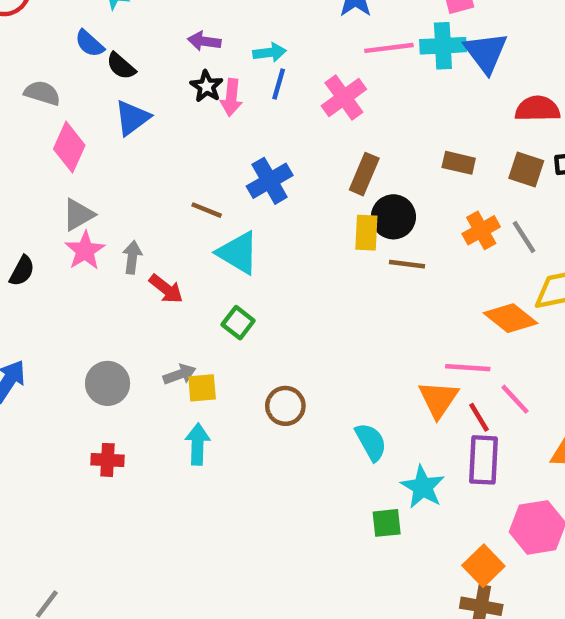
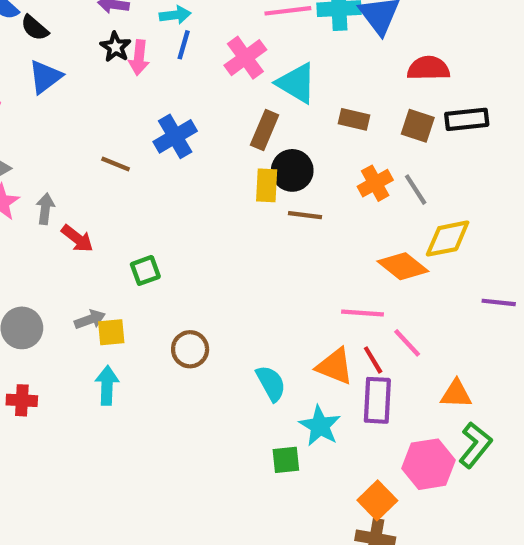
cyan triangle: (238, 253) -> (296, 83), moved
green square: (238, 323) -> (145, 270), turned 32
orange triangle: (438, 399) -> (335, 366), moved, turned -42

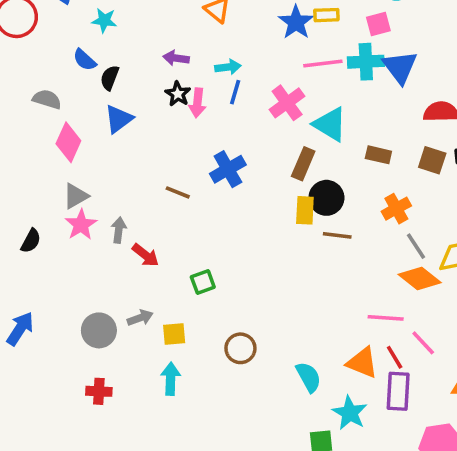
black semicircle: (35, 28) -> (110, 78), turned 70
gray line: (416, 190) -> (416, 246), moved
gray arrow: (90, 319) -> (140, 318), moved

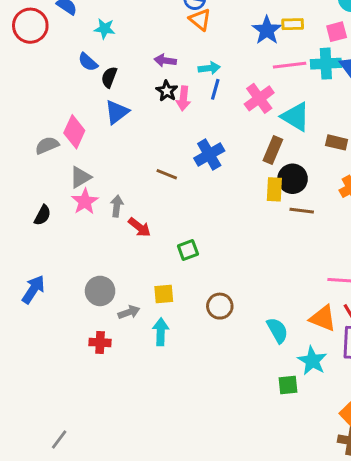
gray semicircle: (47, 99) -> (47, 145), moved, turned -40
gray arrow: (140, 318) -> (129, 312), moved

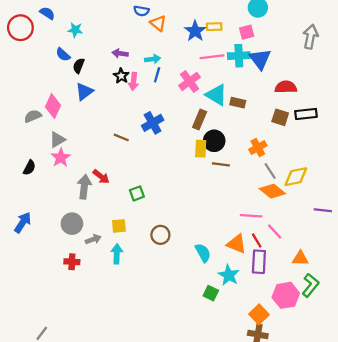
orange triangle: (200, 20) -> (158, 23), moved
brown rectangle: (337, 142) -> (238, 103), moved
gray arrow: (117, 206) -> (84, 187), moved, size x1.5
green square: (288, 385) -> (211, 293), turned 32

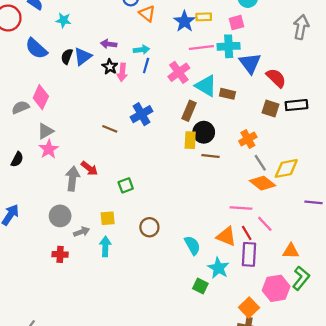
blue semicircle: (63, 55) -> (36, 49), moved, size x1.5
blue triangle: (260, 59) -> (250, 63), moved
red semicircle: (286, 87) -> (276, 78), turned 45
blue triangle: (84, 92) -> (83, 56), moved

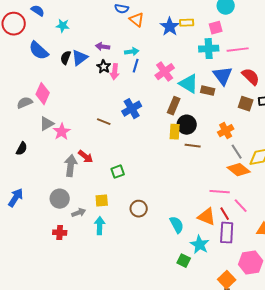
pink line: (201, 47) -> (238, 50), moved
blue triangle: (250, 63) -> (223, 76), moved
pink star: (49, 149) -> (62, 132), moved

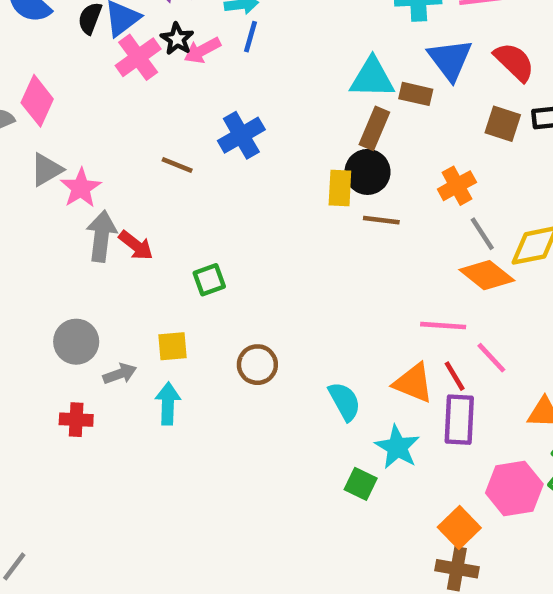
pink arrow: (115, 72) -> (202, 50), turned 56
pink cross: (165, 72) -> (138, 57), moved
cyan triangle: (189, 84) -> (372, 78), turned -30
brown rectangle: (174, 106) -> (374, 128), moved
gray arrow: (71, 166) -> (101, 236), moved

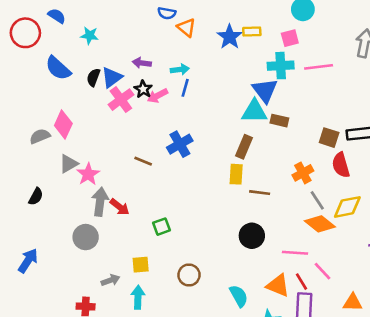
blue triangle: (450, 60) -> (265, 90), moved
red semicircle: (514, 62) -> (341, 165), moved, turned -150
brown rectangle: (374, 128) -> (244, 147), moved
black circle: (367, 172) -> (252, 236), moved
gray circle: (76, 342) -> (86, 237), moved

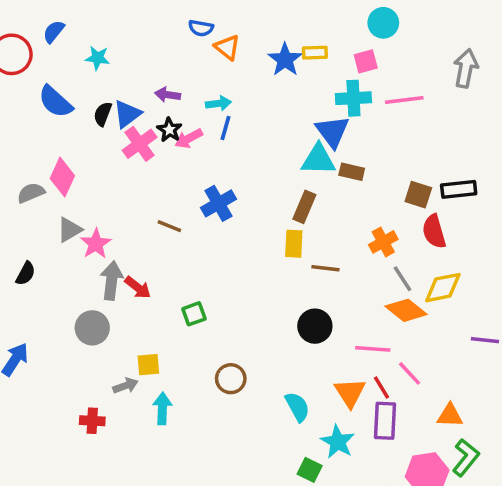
blue semicircle: (57, 16) -> (54, 32), turned -84
yellow square: (141, 265) -> (148, 365), moved
orange triangle: (278, 285) -> (350, 393), turned 35

